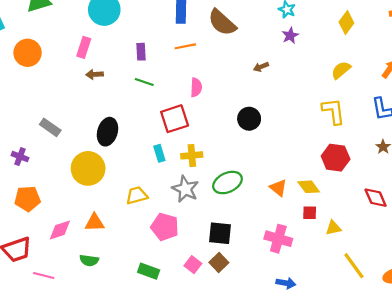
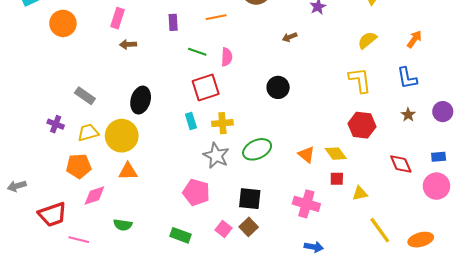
green line: (144, 82) -> (197, 52), moved
yellow trapezoid: (137, 195) -> (88, 133), moved
orange pentagon: (28, 199) -> (79, 166), moved
orange triangle: (95, 222) -> (128, 171), moved

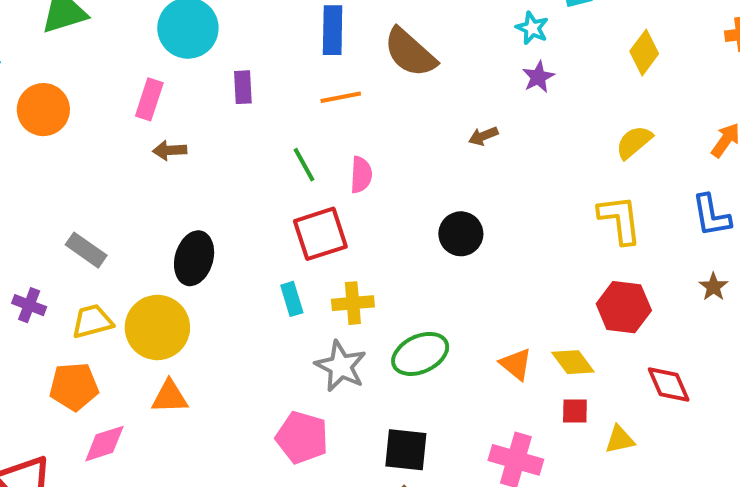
purple rectangle: (173, 22) -> (243, 87), moved
green line: (197, 52) -> (304, 165), turned 42
red diamond: (401, 164) -> (669, 385), moved

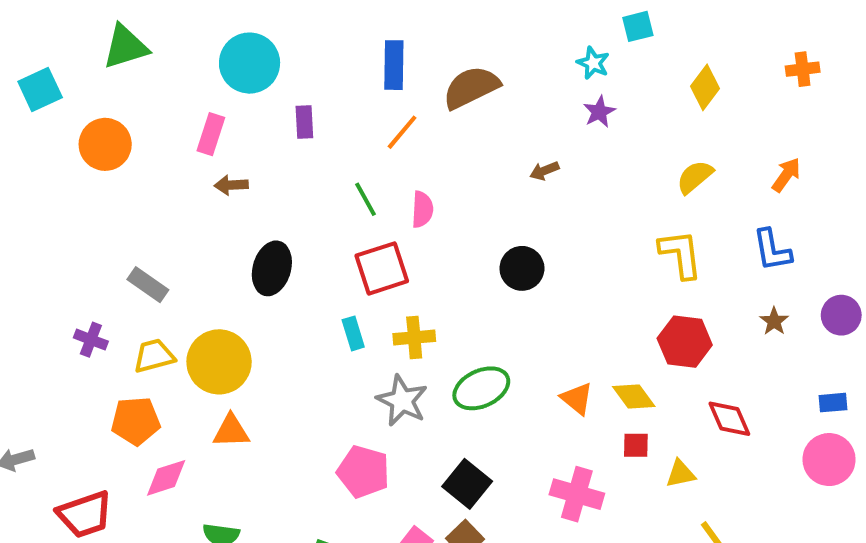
brown semicircle: (410, 53) -> (471, 87), turned 112
orange line: (341, 97) -> (402, 132), turned -39
black ellipse: (194, 258) -> (272, 268), moved
black square: (406, 450) -> (467, 484), turned 33

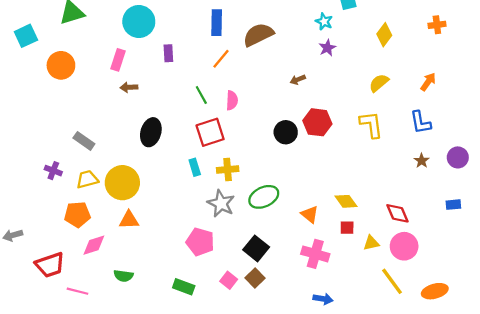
red hexagon: (685, 342) -> (317, 122), moved
orange triangle: (577, 399) -> (310, 214), moved
pink circle: (829, 460) -> (404, 246), moved

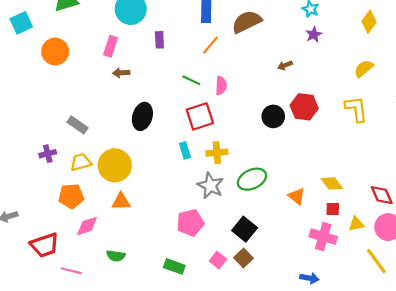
green line: (201, 95) -> (191, 80), turned -36
purple cross: (53, 171) -> (48, 154), turned -35
pink pentagon: (200, 242) -> (190, 223), turned -30
pink cross: (315, 254) -> (323, 237), moved

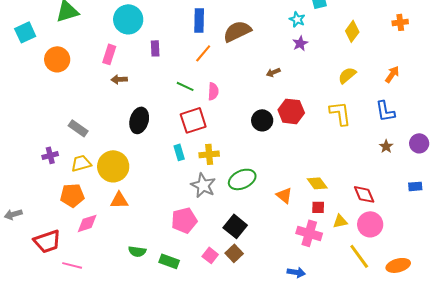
green semicircle: (116, 256) -> (137, 251), moved

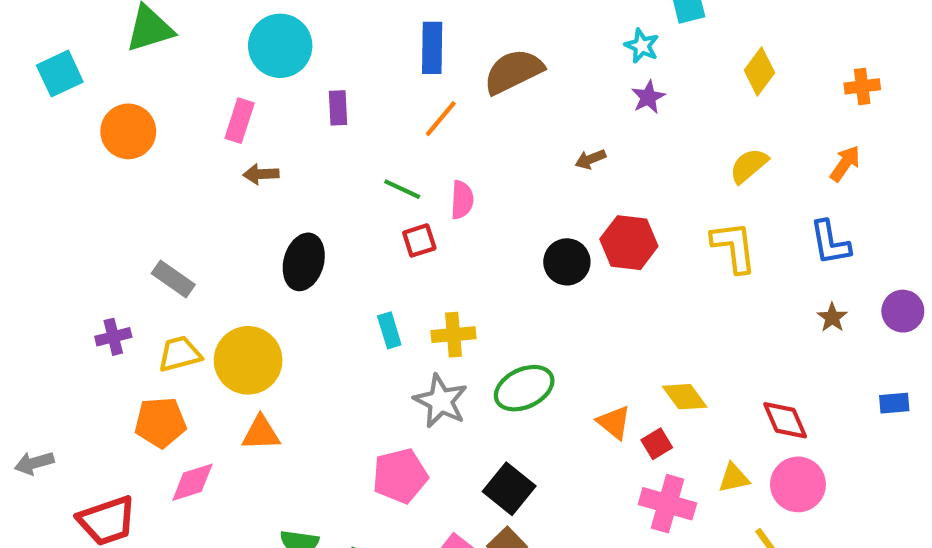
orange cross: (400, 22) -> (862, 86), moved
red square: (193, 120) -> (419, 240), moved, size x0.6
red square: (318, 207) -> (657, 444), moved, turned -32

